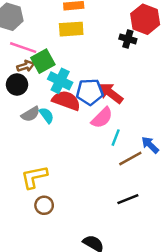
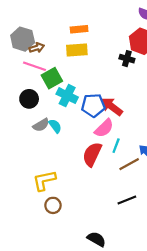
brown arrow: (26, 66) -> (37, 48), moved
red semicircle: (66, 101) -> (92, 154), moved, turned -85

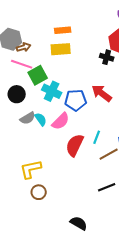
red arrow: (112, 106) -> (102, 93), moved
pink semicircle: (104, 128) -> (61, 121), moved

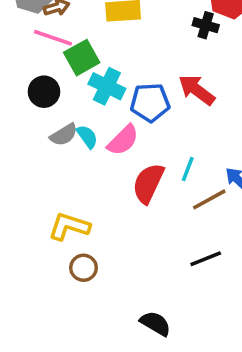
yellow L-shape: (31, 169) -> (69, 226), turned 30

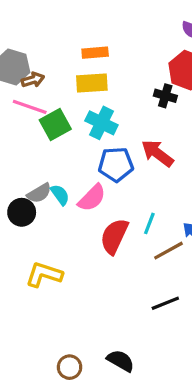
cyan cross: (107, 86) -> (101, 123), moved
black circle: (44, 92) -> (22, 212), moved
brown circle: (84, 268) -> (70, 367), moved

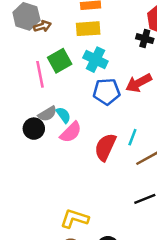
pink line: (30, 107) -> (40, 74), moved, turned 60
red arrow: (157, 153) -> (139, 83), turned -65
pink semicircle: (92, 198) -> (71, 132), moved
yellow L-shape: (44, 275) -> (75, 219), moved

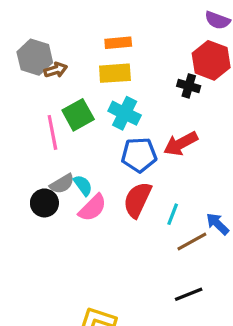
red semicircle: (105, 147) -> (137, 200), moved

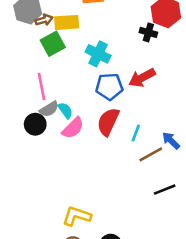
yellow rectangle: (115, 73) -> (67, 22), moved
green square: (78, 115) -> (53, 44), moved
pink line: (52, 132) -> (41, 87), moved
black line: (189, 294) -> (165, 190), moved

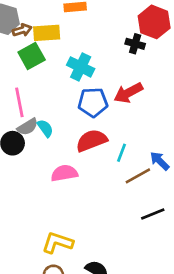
red semicircle: (108, 122) -> (92, 140), turned 44
pink semicircle: (73, 128) -> (64, 173), moved, turned -145

